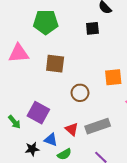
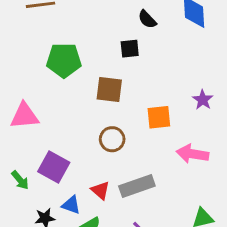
green pentagon: (46, 22) -> (64, 60), moved
pink triangle: (19, 53) -> (24, 116), moved
brown square: (55, 64) -> (109, 90), moved

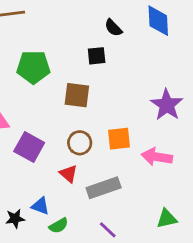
purple star: (203, 100) -> (167, 105), size x1.6
orange square: (159, 117) -> (119, 139), moved
purple square: (54, 167) -> (29, 147), moved
red triangle: (100, 190) -> (68, 174), moved

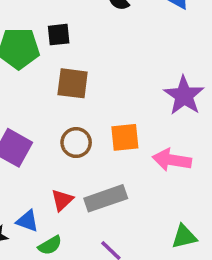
black square: (97, 56) -> (59, 35), moved
red triangle: (68, 174) -> (62, 200), moved, turned 36

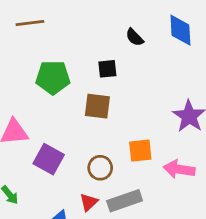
black square: (59, 35) -> (107, 69), moved
brown circle: (76, 143) -> (100, 168), moved

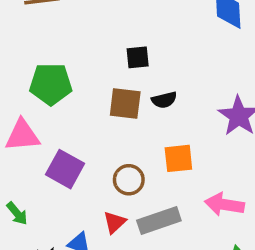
black semicircle: (135, 37) -> (164, 100), moved, turned -60
green pentagon: (53, 77) -> (51, 84), moved
pink arrow: (179, 169) -> (225, 205), moved

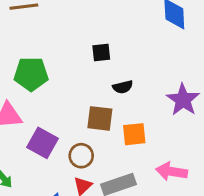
brown square: (125, 103) -> (100, 118), moved
brown circle: (129, 180) -> (81, 156), moved

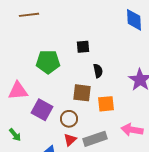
green pentagon: (31, 74) -> (48, 62), moved
black semicircle: (123, 87) -> (98, 71), turned -88

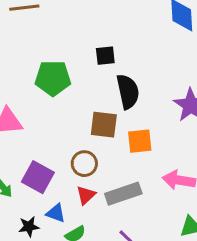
black semicircle: (98, 71) -> (128, 92), size x1.6
purple square: (42, 110) -> (38, 177), moved

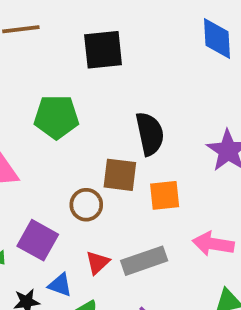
black square: (105, 56) -> (103, 50), moved, size x1.6
brown circle: (84, 164) -> (86, 205), moved

